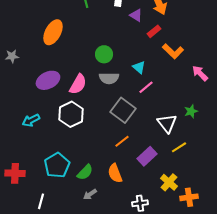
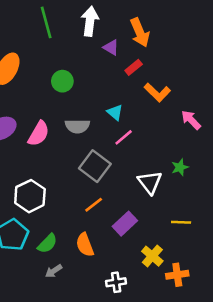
green circle: (104, 54) -> (62, 81), moved
white hexagon: (71, 114) -> (30, 196), moved
yellow line: (179, 147) -> (181, 222), moved, turned 35

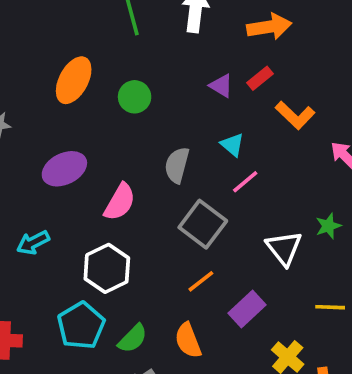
orange arrow: (140, 32) -> (269, 27), turned -76
purple triangle: (111, 47) -> (221, 86), moved
green circle: (62, 81) -> (135, 97), moved
gray semicircle: (77, 126) -> (177, 165), turned 105
pink semicircle: (39, 134) -> (120, 202), moved

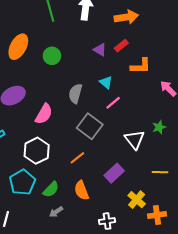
orange L-shape: (295, 115) -> (141, 66), turned -45
orange line: (201, 281) -> (77, 158), moved

